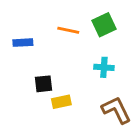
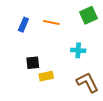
green square: (104, 25) -> (88, 15), moved
blue rectangle: (23, 43) -> (23, 25), moved, turned -64

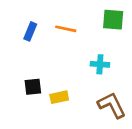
green square: (88, 15) -> (113, 20), turned 30
black square: (33, 63) -> (33, 87), moved

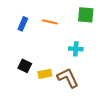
black square: (33, 87) -> (25, 66), turned 32
brown L-shape: (112, 105) -> (68, 78), moved

